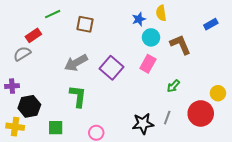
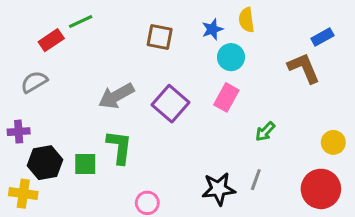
brown square: (85, 24) -> (160, 37), moved
red rectangle: (33, 35) -> (51, 40), moved
brown L-shape: (180, 44) -> (304, 68), moved
red circle: (201, 113) -> (321, 189), moved
green square: (56, 128) -> (85, 164), moved

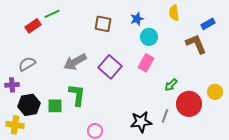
yellow semicircle: (246, 20) -> (174, 13), moved
gray semicircle: (34, 82) -> (27, 64), moved
red circle: (321, 189) -> (189, 104), moved

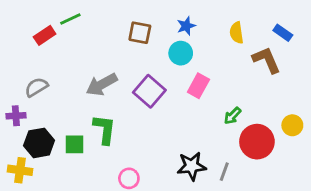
yellow semicircle: (174, 13) -> (237, 33), moved
blue rectangle: (208, 24) -> (283, 33), turned 64
cyan circle: (149, 37) -> (181, 53), moved
gray line: (165, 116) -> (224, 172), moved

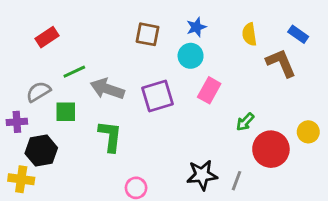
green line: (70, 19) -> (74, 72), moved
gray arrow: (102, 84) -> (107, 89), turned 48
purple square: (149, 91) -> (158, 96), turned 32
green square: (74, 144) -> (66, 112), moved

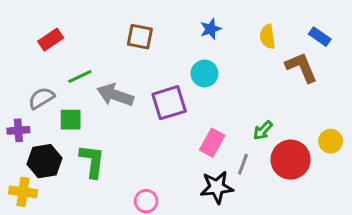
brown square: (147, 34) -> (140, 37), moved
cyan circle: (191, 56) -> (204, 73), moved
pink rectangle: (209, 90) -> (212, 143), moved
green L-shape: (110, 136) -> (92, 161), moved
gray line: (236, 181) -> (243, 164), moved

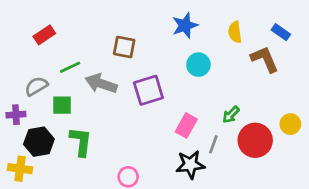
blue star: (211, 29) -> (185, 25), size x1.4
brown square: (140, 37) -> (124, 47), moved
cyan circle: (204, 73) -> (198, 65), moved

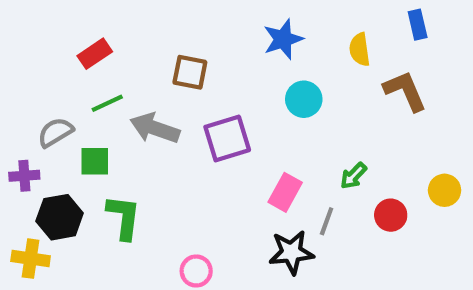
blue rectangle: (281, 32) -> (418, 25), moved, turned 42
red rectangle: (44, 35) -> (95, 54), moved
red circle: (255, 140) -> (391, 215), size x0.6

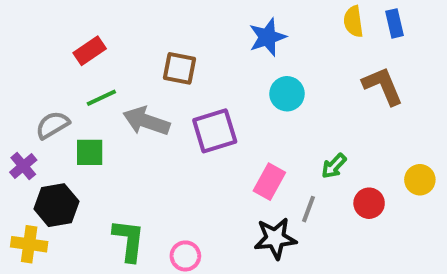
yellow semicircle: (360, 50) -> (353, 21), moved
purple cross: (24, 176) -> (23, 166), turned -36
green L-shape: (124, 217) -> (129, 240), moved

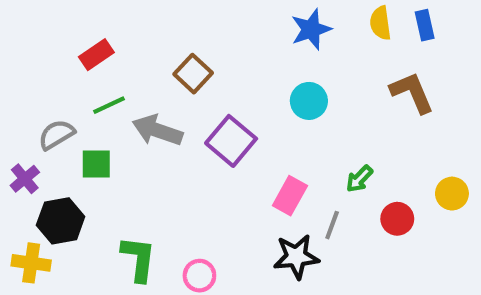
blue star: (267, 37) -> (311, 29), moved
brown square: (180, 68) -> (193, 74), turned 32
purple square: (215, 131) -> (231, 141), turned -33

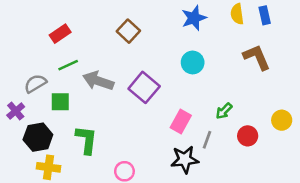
brown square: (193, 74) -> (128, 31), moved
green L-shape: (138, 259) -> (86, 140), moved
yellow cross: (31, 263) -> (48, 167), moved

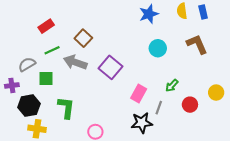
brown square: (128, 31) -> (83, 38), moved
cyan circle: (193, 62) -> (158, 48), moved
purple cross: (16, 111) -> (12, 85), turned 32

